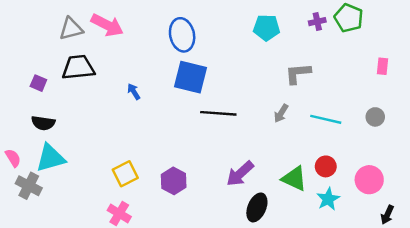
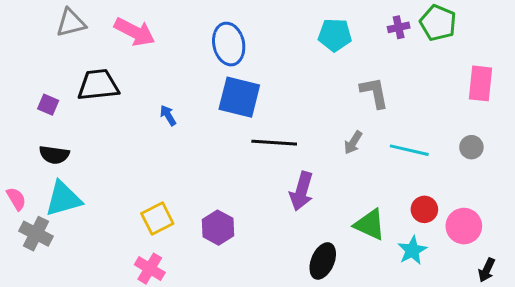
gray triangle: (71, 29) -> (71, 23), moved
pink rectangle: (382, 66) -> (481, 83), size x1.6
gray L-shape: (298, 73) -> (374, 93), turned 84
red circle: (326, 166) -> (424, 209), moved
purple arrow: (240, 174) -> (301, 191), moved, turned -32

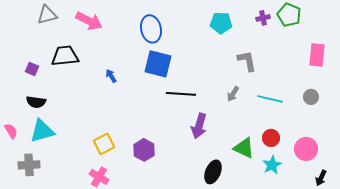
red circle: (424, 209) -> (271, 138), moved
gray cross: (36, 234) -> (29, 165), moved, turned -30

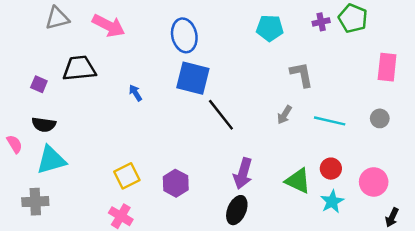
black line: (181, 94) -> (221, 115), turned 48
purple arrow: (199, 126) -> (243, 173), moved
pink semicircle: (11, 131) -> (14, 144), moved
black ellipse: (213, 172) -> (237, 210), moved

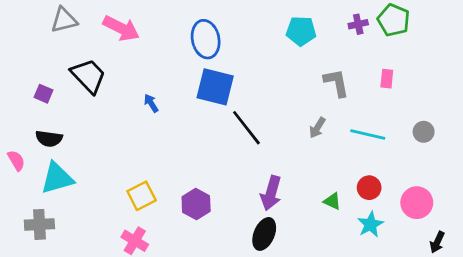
pink rectangle: (387, 67) -> (387, 79), moved, size x0.6
black trapezoid: (79, 68) -> (88, 76), turned 52
green triangle: (298, 181) -> (332, 201), size x0.6

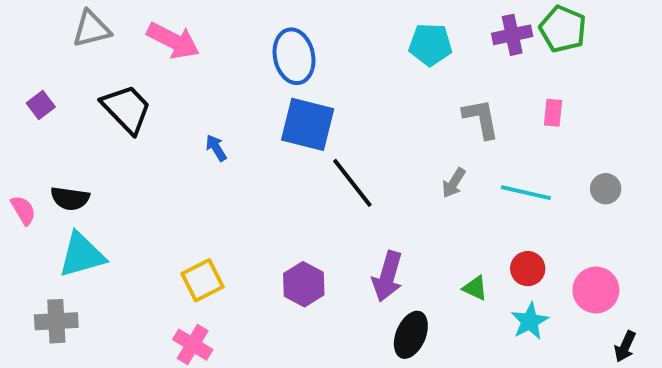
purple cross: (358, 24) -> (512, 35), size x1.4
purple square: (43, 94) -> (41, 105), moved, turned 30
pink semicircle: (16, 160) -> (23, 210), moved
purple hexagon: (196, 204) -> (304, 284), moved
black ellipse: (264, 234) -> (411, 335), moved

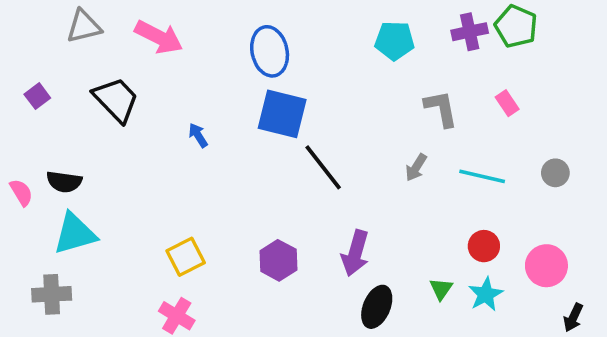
pink rectangle: (553, 113) -> (507, 103), turned -40
green triangle: (475, 288) -> (441, 289), moved, turned 40

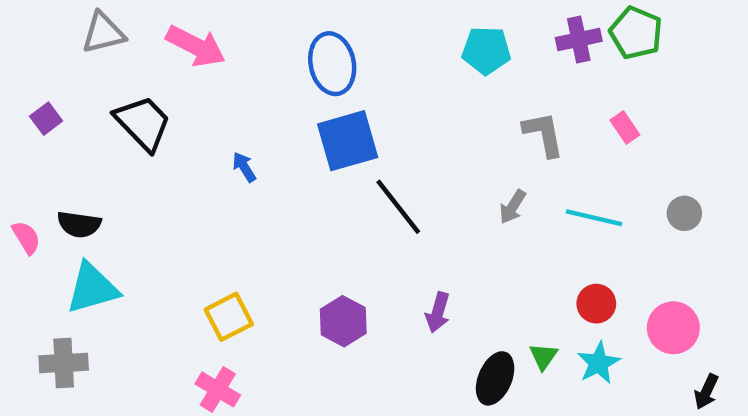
blue square: (282, 114) -> (348, 141), turned -30
purple arrow: (355, 253) -> (438, 312), size x0.7
black ellipse: (377, 307) -> (495, 378), moved

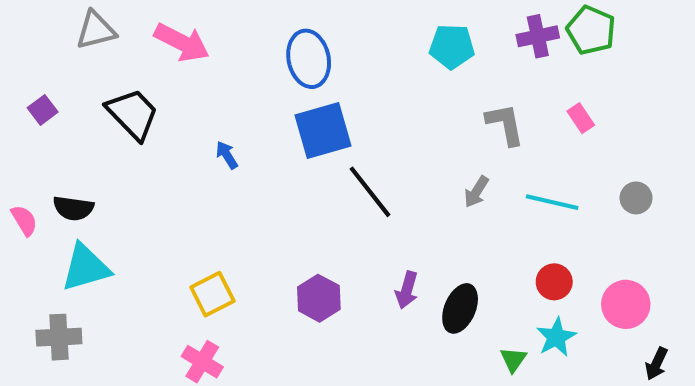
green triangle: (543, 356) -> (513, 360), moved
black ellipse: (495, 378) -> (460, 308), moved

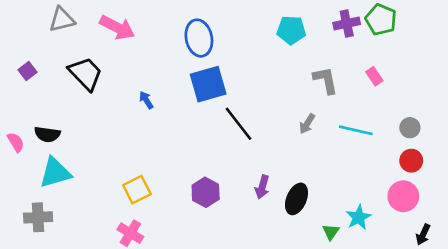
red circle: (554, 282) -> (411, 161), moved

